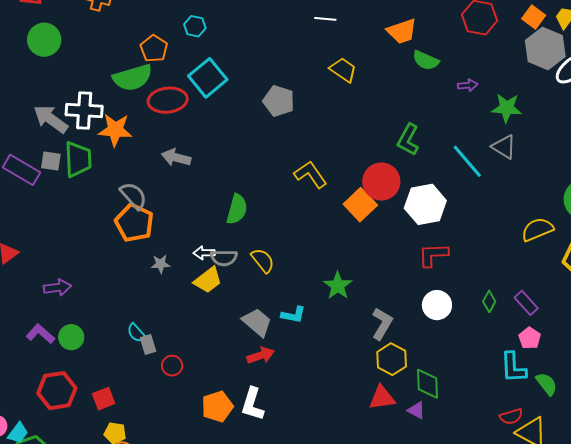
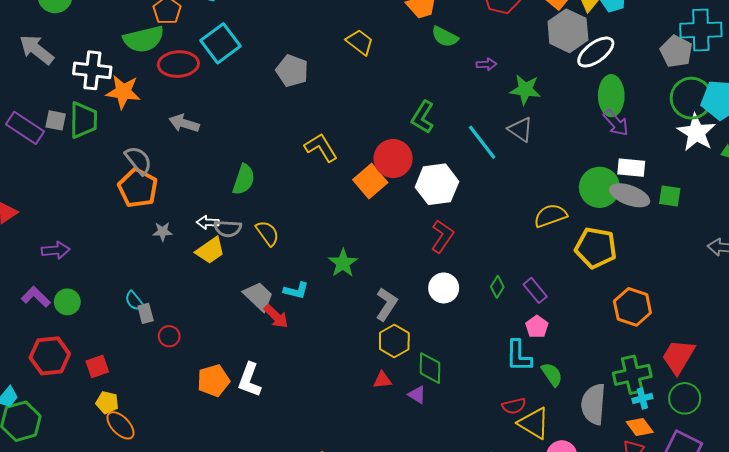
gray arrow: (51, 119) -> (37, 50), moved
red L-shape: (433, 255) -> (442, 236), turned 124
red arrow: (261, 355) -> (276, 316), moved, turned 60
red triangle: (382, 398) -> (382, 380), size x0.7

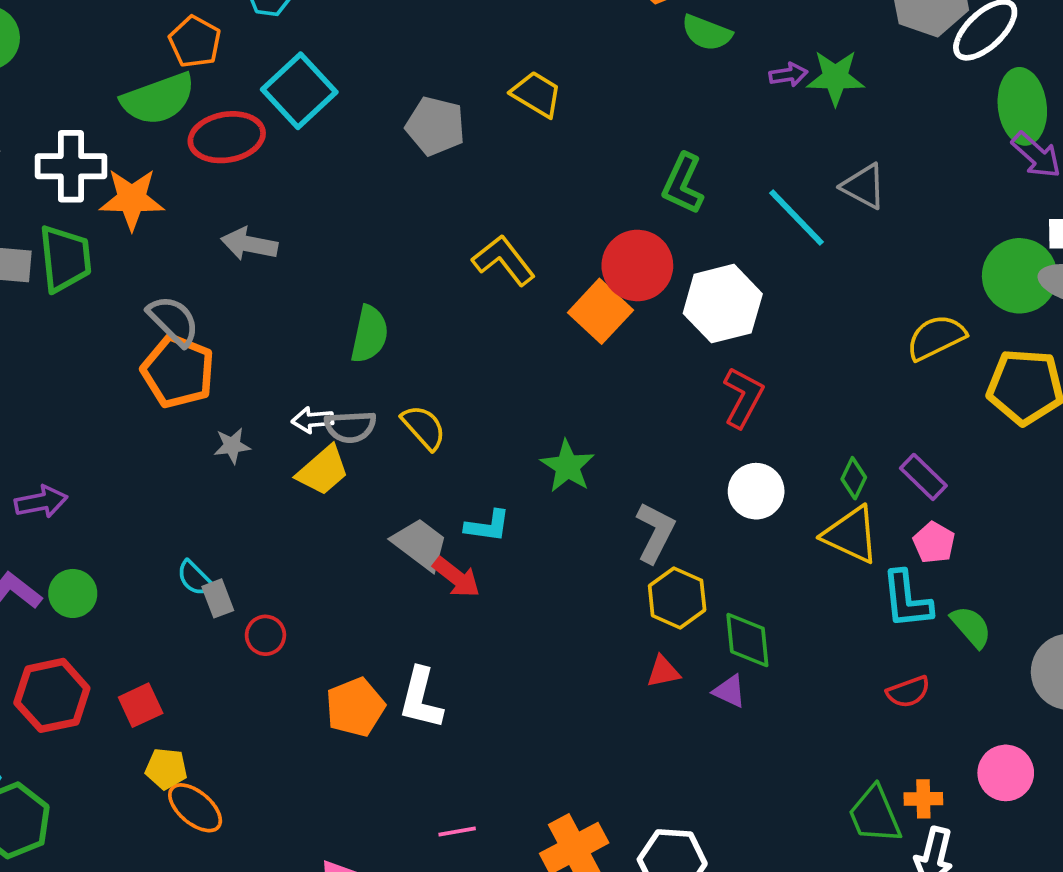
yellow trapezoid: (360, 42) -> (536, 94), moved
green star: (525, 90) -> (835, 78), moved
yellow triangle: (534, 423) -> (851, 535), moved

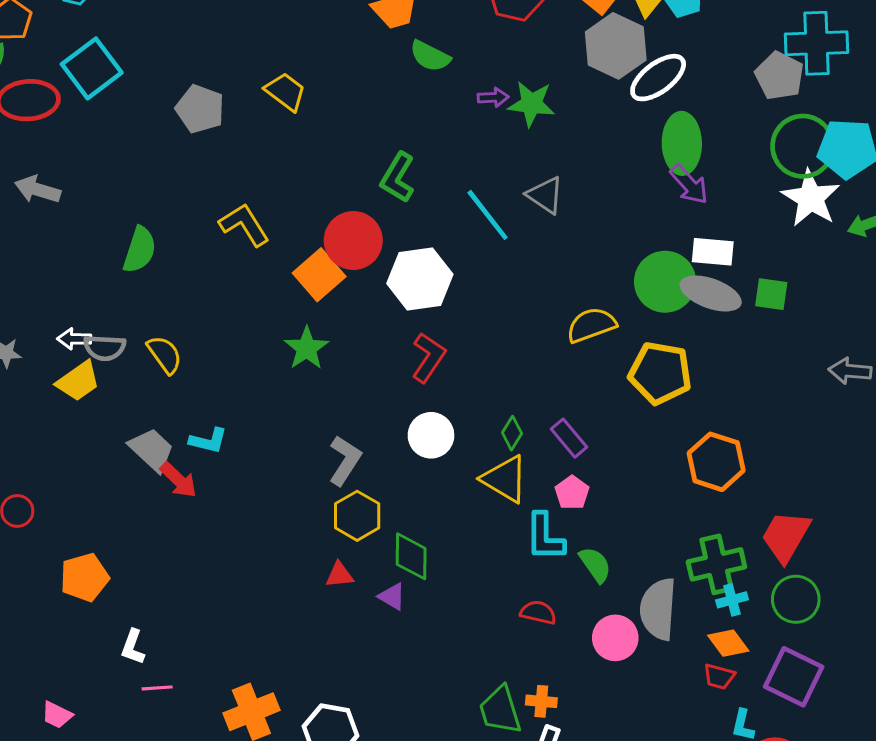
green semicircle: (369, 334) -> (140, 250), moved
green star: (567, 466) -> (307, 348), moved
red semicircle: (908, 692) -> (538, 612), turned -153
white L-shape: (421, 698) -> (133, 647), moved, size x0.7
pink circle: (1006, 773) -> (615, 638), moved

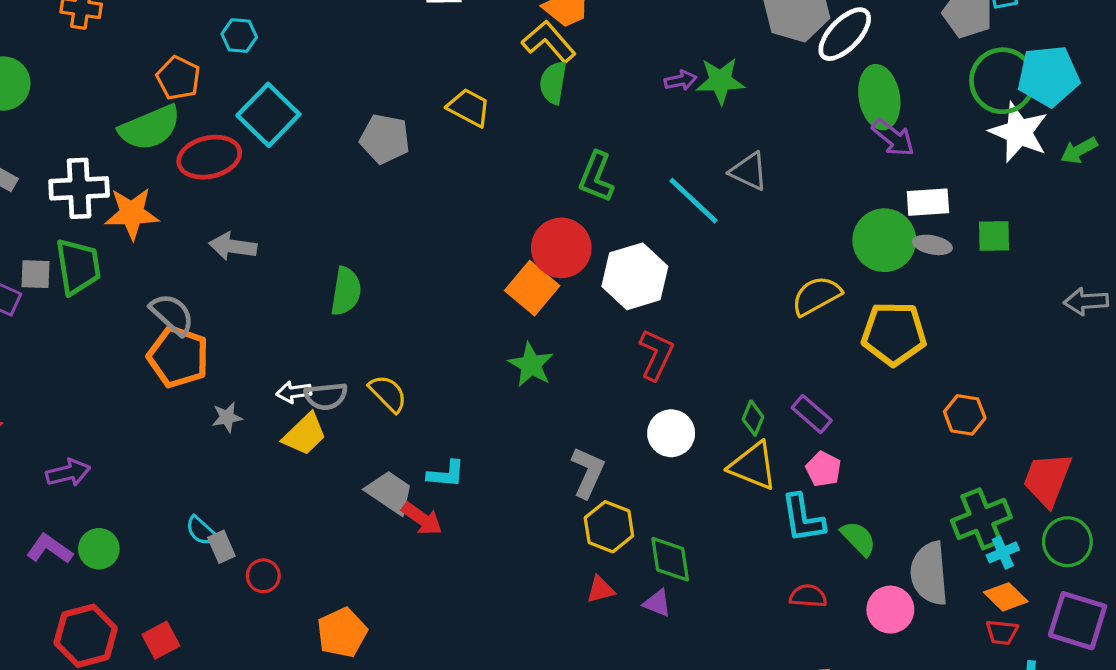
green semicircle: (430, 56) -> (553, 83), moved, turned 81
yellow L-shape: (244, 225) -> (549, 42), moved
gray ellipse: (711, 293) -> (932, 245), size x0.6
orange hexagon: (716, 462) -> (965, 415), size x0.7

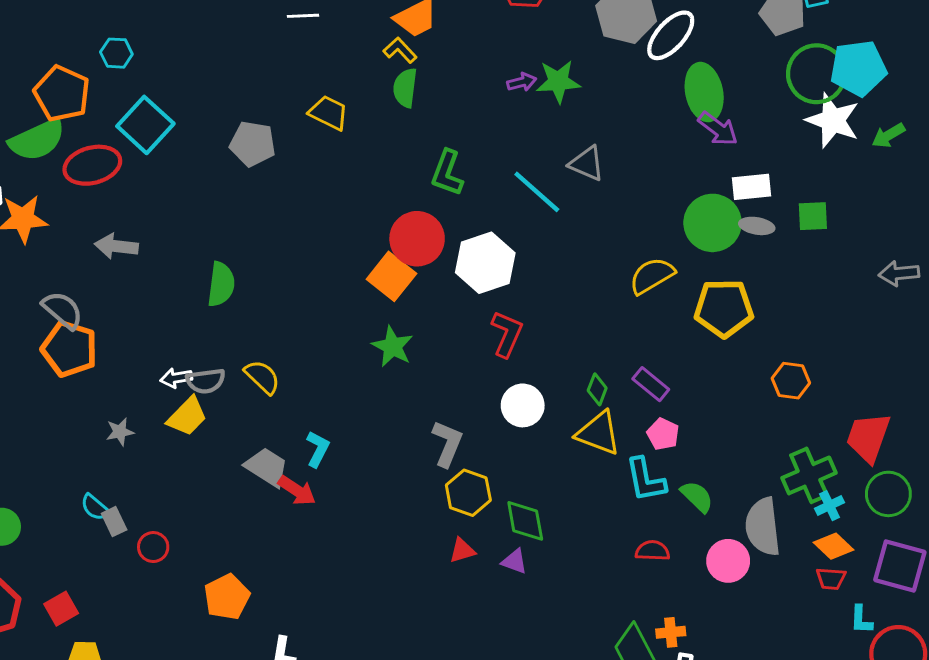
yellow L-shape: (549, 42) -> (400, 50), size x0.7
orange pentagon: (178, 78) -> (62, 94), size x1.4
gray star: (227, 417) -> (120, 432), moved
cyan L-shape: (446, 474) -> (318, 449), turned -66

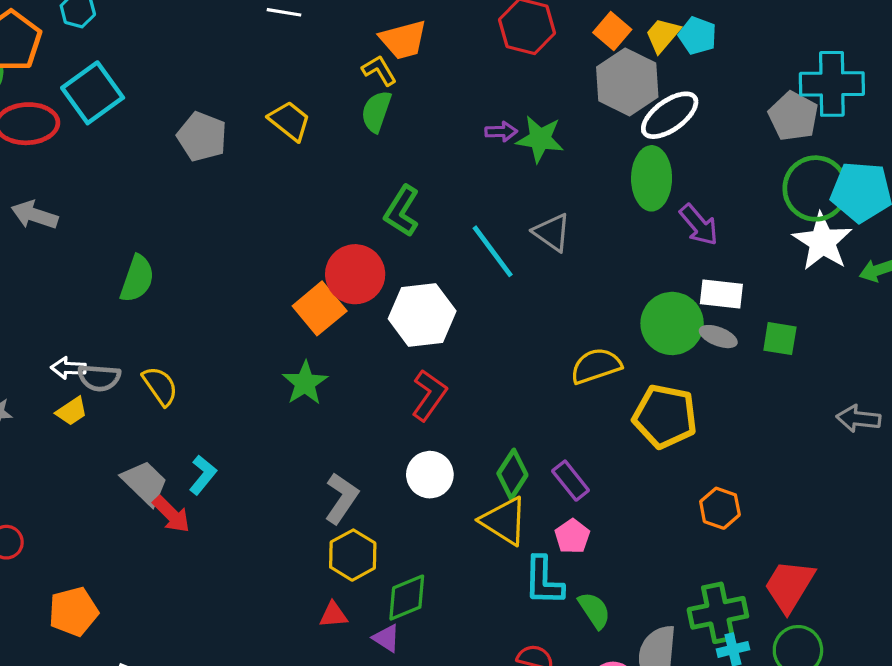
green ellipse: (704, 92) -> (652, 178), moved
green diamond: (597, 389) -> (512, 474), size x1.4
yellow trapezoid: (187, 416) -> (72, 411), size x0.7
green diamond: (525, 521) -> (407, 598), turned 66

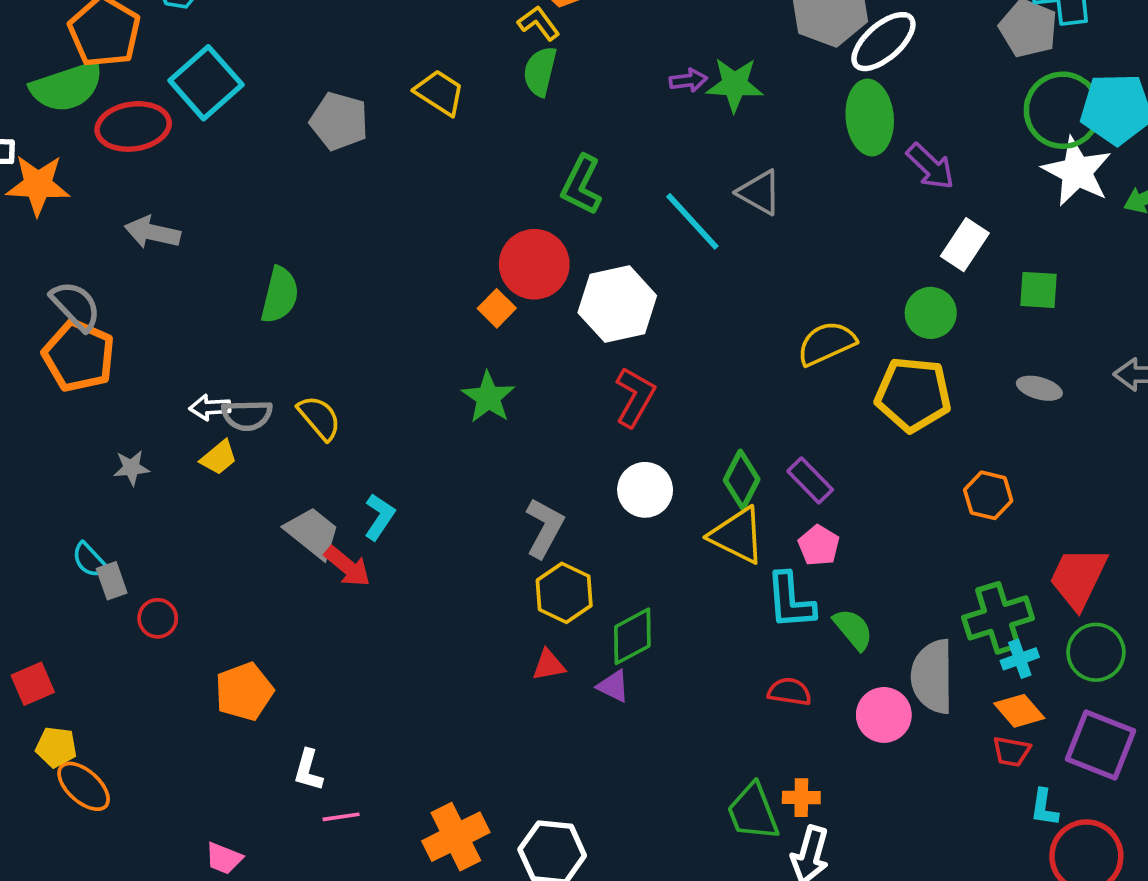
white rectangle: (721, 294) -> (965, 245), turned -57
orange square: (320, 308) -> (497, 308), size x0.6
green circle: (672, 323) -> (931, 313), moved, size x0.7
gray ellipse: (718, 337) -> (1039, 388), moved

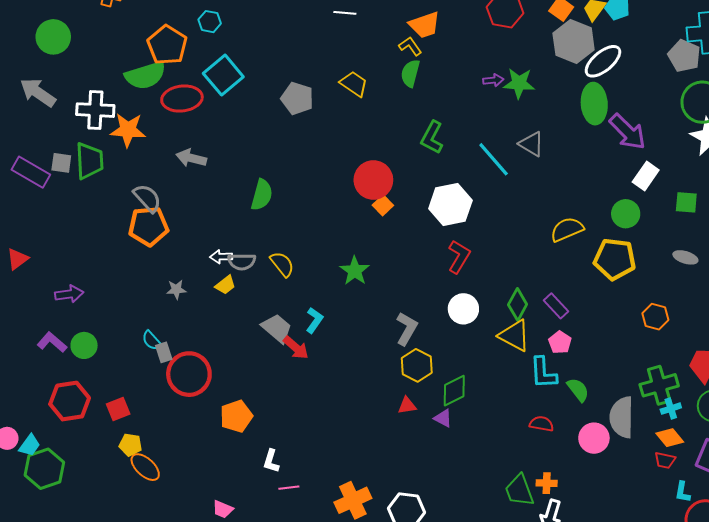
purple arrow: (930, 166) -> (628, 132), size x1.4
red circle: (534, 264) -> (373, 180), moved
orange pentagon: (79, 356) -> (148, 226), turned -30
green star: (488, 397) -> (355, 271), moved
red circle: (158, 618) -> (189, 374), size x2.0

